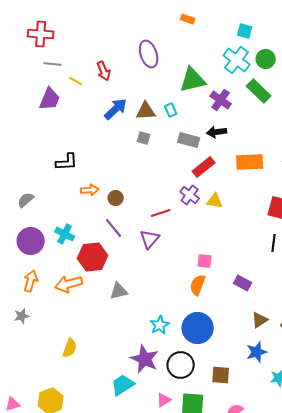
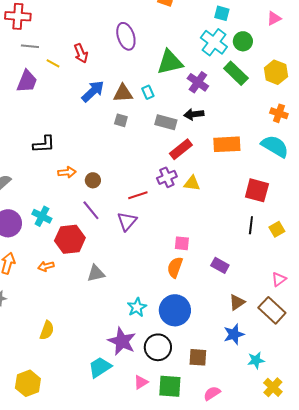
purple cross: (190, 195) -> (167, 177), turned 30
orange arrow: (69, 284) -> (46, 266), size x0.6

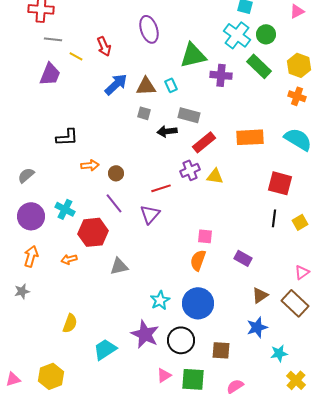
purple cross: (198, 82) -> (221, 75), turned -30
orange cross: (279, 113) -> (297, 96), moved
black arrow: (194, 114) -> (167, 131), moved
cyan trapezoid: (100, 367) -> (105, 349), moved

